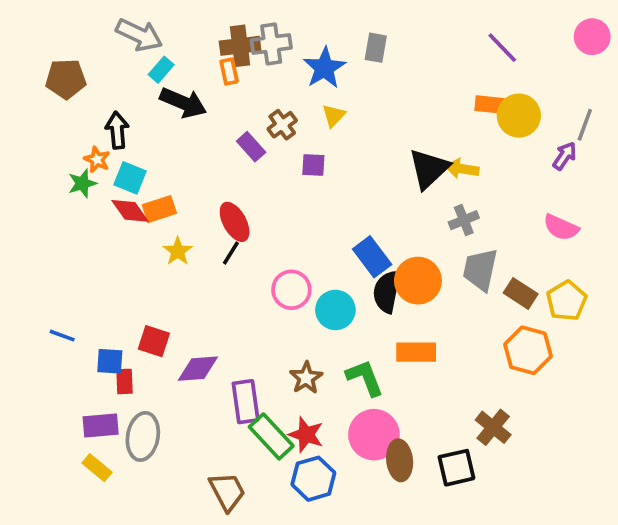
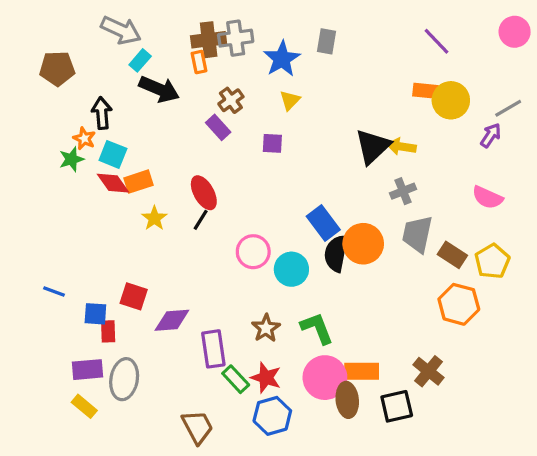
brown cross: (282, 125) -> (231, 100), moved
gray line: (585, 125) -> (508, 108), turned 40
orange rectangle: (416, 352) -> (362, 371), moved
green rectangle: (271, 436) -> (236, 379), size x0.7

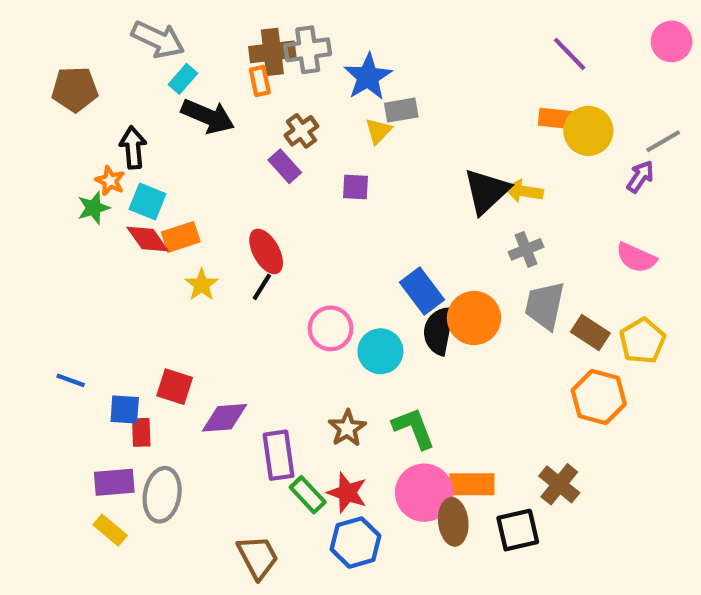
gray rectangle: (327, 41) -> (401, 110), moved, turned 70

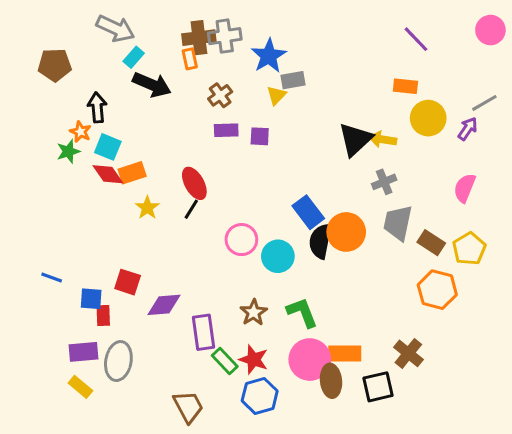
yellow circle: (588, 131) -> (428, 118), moved
purple rectangle: (285, 166) -> (226, 130), moved, turned -50
pink semicircle: (636, 258) -> (465, 188), turned 88

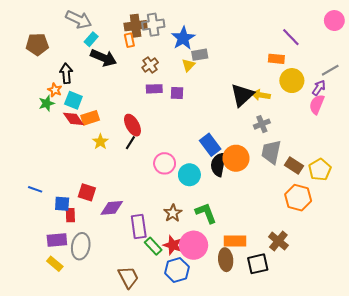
purple line: (416, 39) -> (291, 37), moved
pink semicircle: (465, 188) -> (317, 104), moved
pink circle: (310, 360) -> (194, 245), moved

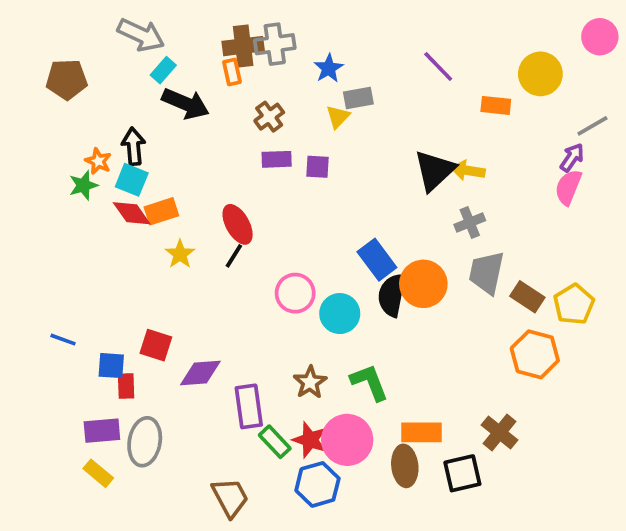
purple line: (291, 37) -> (438, 66), moved
blue star: (183, 38) -> (329, 68), size x0.7
black arrow: (66, 73) -> (134, 146), moved
yellow circle: (292, 81) -> (540, 74), moved

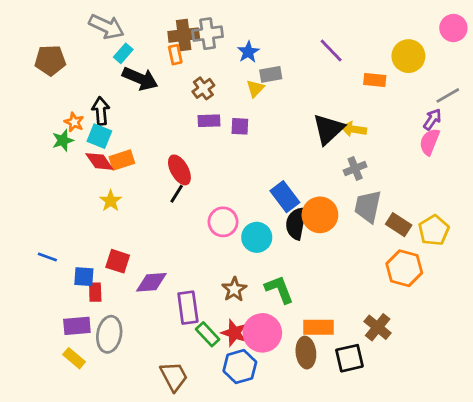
yellow star: (180, 254) -> (111, 201), moved

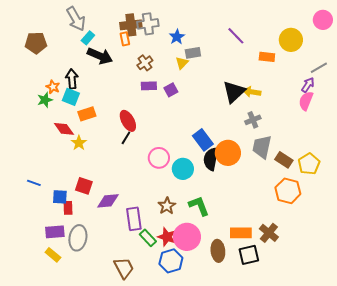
gray arrow: (106, 27) -> (76, 19), turned 35
purple square: (240, 126) -> (171, 90), turned -32
red diamond: (99, 161) -> (64, 129), moved
orange rectangle: (319, 327) -> (241, 233), moved

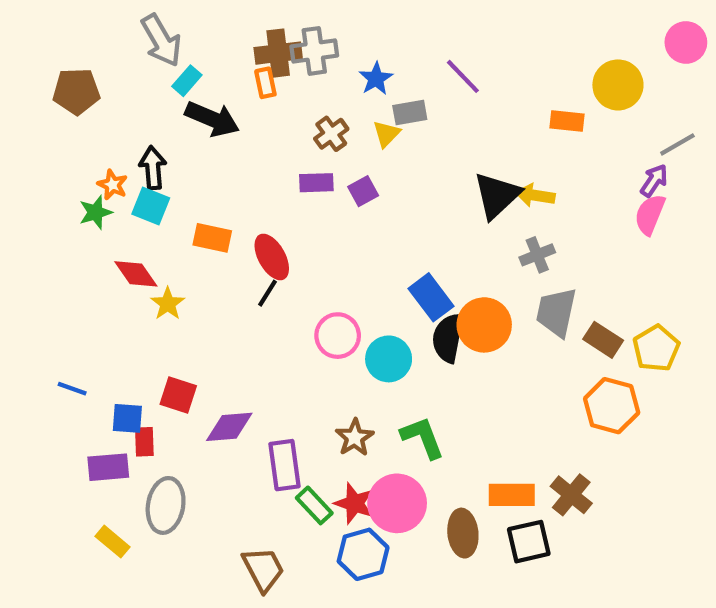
purple line: (236, 36) -> (463, 76), moved
brown cross: (145, 63) -> (331, 134), moved
orange rectangle: (87, 114) -> (212, 238), moved, turned 30
purple rectangle: (55, 232) -> (108, 467), moved

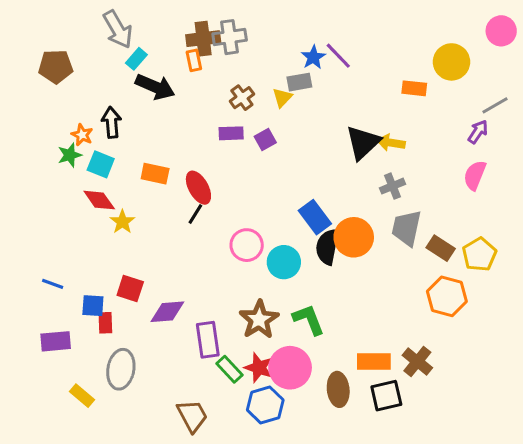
blue star: (376, 79) -> (313, 57), moved
cyan square: (151, 206) -> (101, 164), moved
pink semicircle: (650, 215) -> (475, 175), moved
brown star: (355, 438) -> (259, 320), size x1.4
purple rectangle: (108, 467) -> (56, 341), moved

